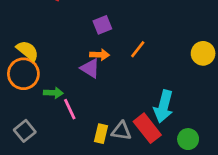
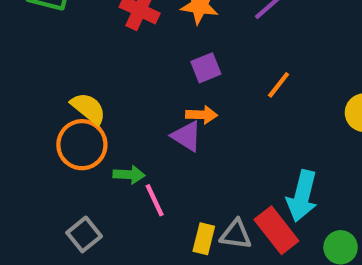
orange line: (138, 49) -> (279, 85), moved

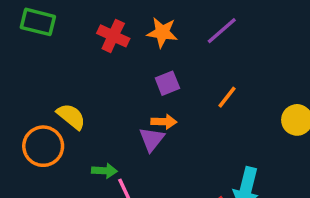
purple triangle: (187, 136) -> (152, 139), turned 36
orange circle: (82, 145) -> (43, 146), moved

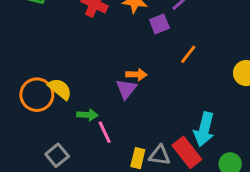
purple square: (167, 83) -> (159, 24), moved
yellow semicircle: (71, 116) -> (60, 89), moved

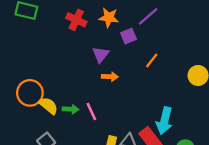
yellow semicircle: (60, 89) -> (48, 106), moved
purple triangle: (126, 89) -> (101, 55), moved
pink line: (105, 132) -> (91, 111), moved

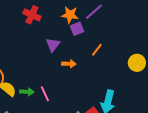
orange star: (109, 18) -> (70, 15), moved
orange arrow: (110, 77) -> (69, 64), moved

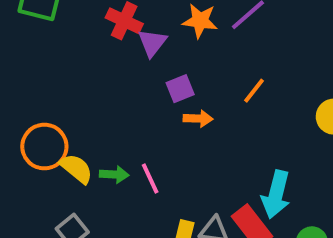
purple square: (77, 29) -> (180, 89), moved
purple triangle: (53, 45) -> (152, 43), moved

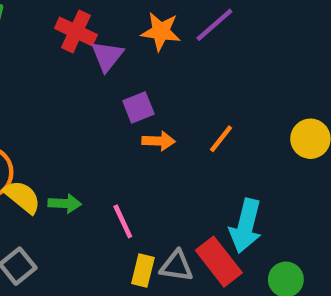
orange line: (254, 91) -> (221, 139), moved
pink line: (150, 178) -> (123, 221), moved

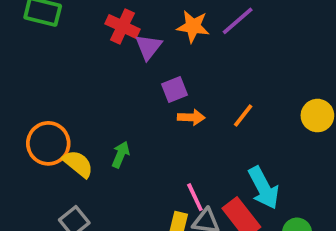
green arrow: (65, 204) -> (121, 155), moved, turned -70
pink line: (123, 221) -> (195, 197), moved
cyan arrow: (246, 226) -> (264, 188), turned -42

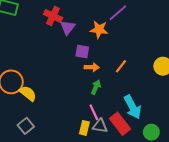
orange star: (193, 26) -> (99, 30), moved
purple square: (174, 90) -> (82, 52), turned 32
green arrow: (121, 155) -> (96, 87), moved

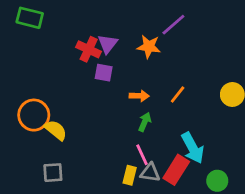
red cross: (53, 16) -> (89, 49), moved
purple square: (82, 52) -> (104, 73), moved
red rectangle: (120, 124) -> (176, 170), turned 70
gray square: (26, 126) -> (53, 173), turned 35

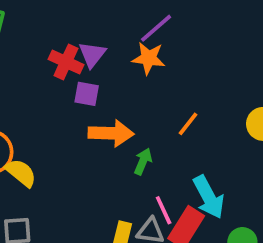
purple line: (173, 25) -> (156, 28), moved
orange arrow: (139, 96) -> (111, 133), moved, size x1.6
pink line: (142, 155) -> (164, 210), moved

